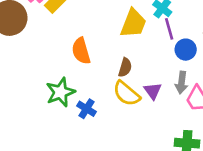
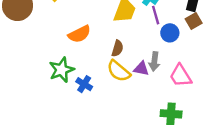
orange semicircle: (81, 51) -> (79, 34), turned -100
gray arrow: (182, 83) -> (154, 61), moved
purple triangle: (153, 91) -> (141, 69), turned -42

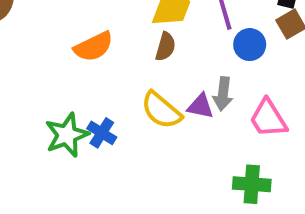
brown semicircle: (117, 48) -> (165, 47), moved
green star: (62, 70) -> (67, 135), moved

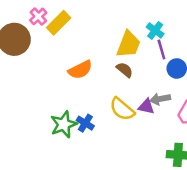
brown semicircle: (165, 47) -> (125, 70), turned -66
gray arrow: (223, 94) -> (160, 99), turned 72

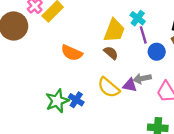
orange semicircle: (80, 70) -> (72, 53), turned 50

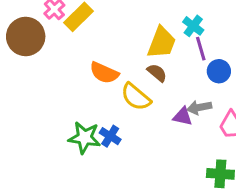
yellow semicircle: (109, 87) -> (136, 97), moved
green star: (57, 101) -> (85, 138), turned 30

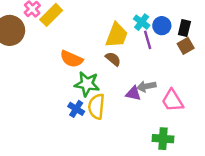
blue circle: (219, 71) -> (162, 26), moved
yellow semicircle: (136, 97) -> (96, 107), moved, turned 55
green star: (85, 138) -> (87, 84), moved

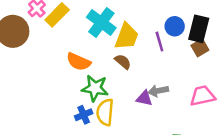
cyan cross: (142, 22) -> (101, 22), moved, size x1.6
black rectangle: (184, 28) -> (199, 29), size x1.5
pink trapezoid: (173, 101) -> (202, 96), moved, turned 110
blue cross: (76, 109) -> (84, 115), turned 35

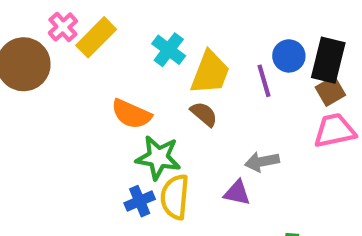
cyan cross: (101, 22) -> (169, 50), size x0.7
pink trapezoid: (202, 96) -> (334, 131), moved
purple triangle: (144, 98) -> (237, 193), moved

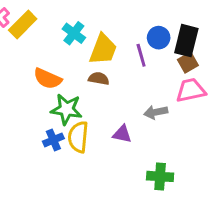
brown semicircle: (204, 114) -> (99, 79), turned -30
gray arrow: (262, 162) -> (156, 112), moved

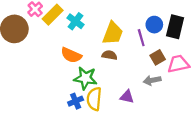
cyan cross: (74, 33) -> (76, 21), moved
brown square: (188, 62) -> (158, 57), moved

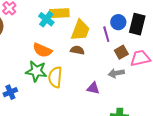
yellow rectangle: (53, 15) -> (59, 13), moved, turned 42
green star: (85, 78) -> (36, 71), moved
yellow semicircle: (94, 99) -> (55, 77), moved
blue cross: (76, 101) -> (10, 92), moved

